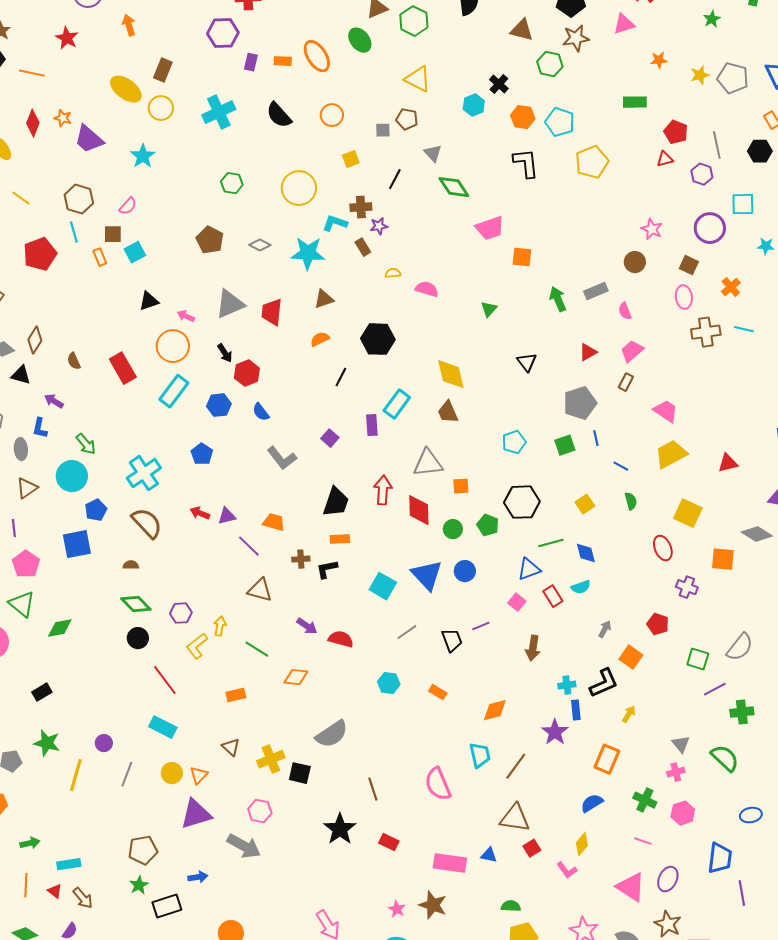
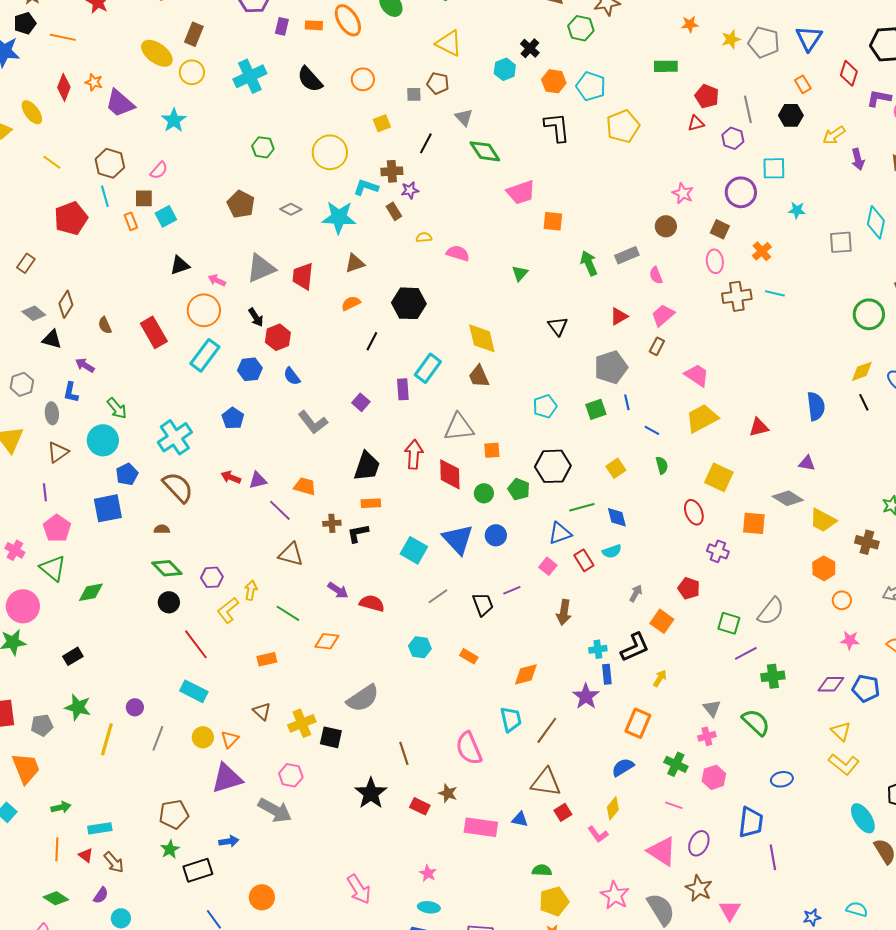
brown star: (433, 905) -> (448, 793), moved, size x0.7

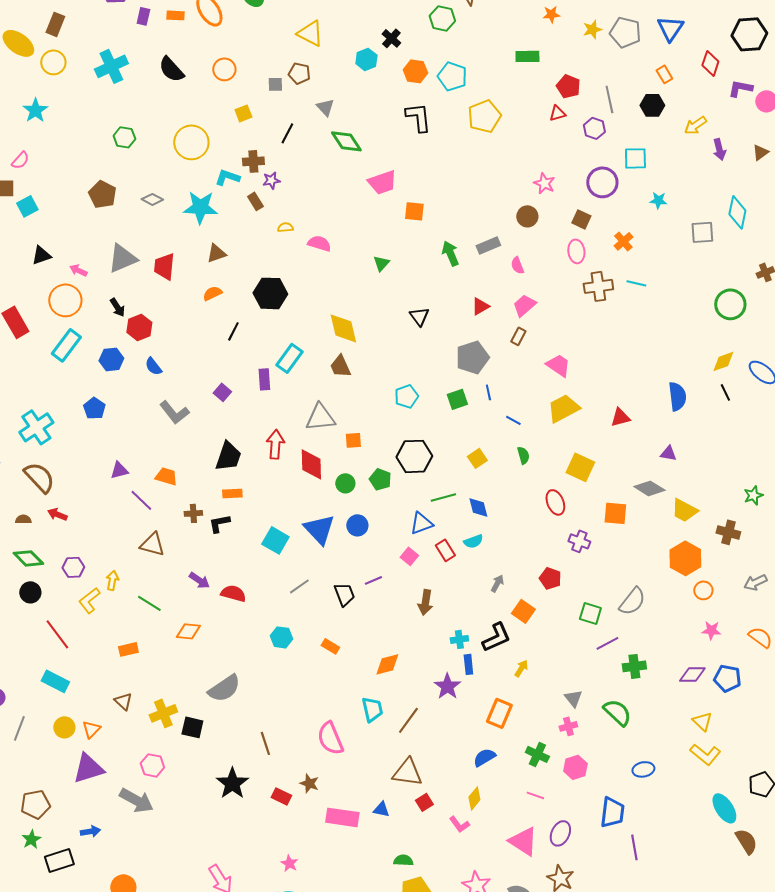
red arrow: (231, 477) -> (57, 514), moved
orange hexagon: (824, 568) -> (685, 558), size x1.4

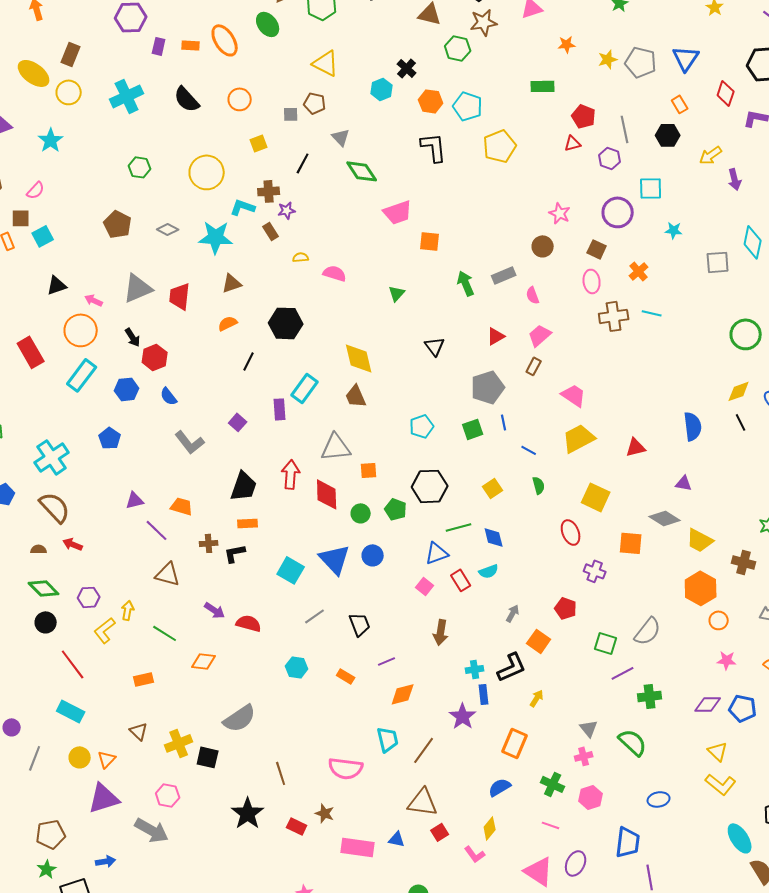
purple line: (373, 580) -> (387, 661), moved
pink semicircle: (330, 738) -> (346, 768), turned -60

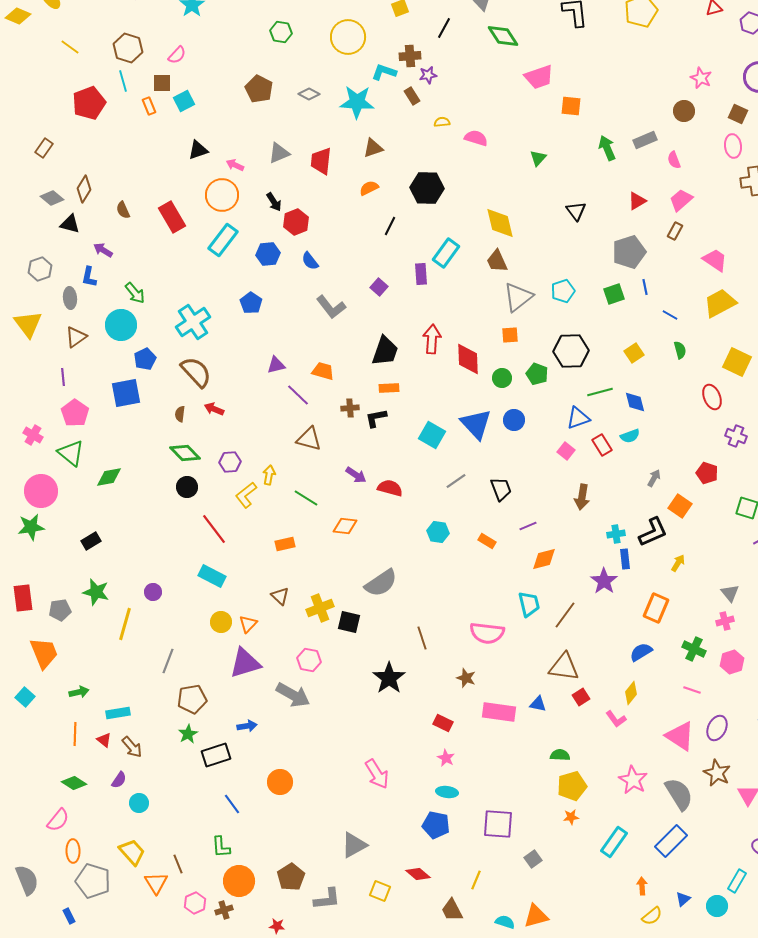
gray triangle: (138, 288) -> (279, 153), size x0.7
gray triangle: (336, 447) -> (518, 297), moved, turned -32
brown semicircle: (39, 549) -> (180, 414), turned -84
gray line: (35, 758) -> (168, 661), moved
red rectangle: (297, 826) -> (443, 723), moved

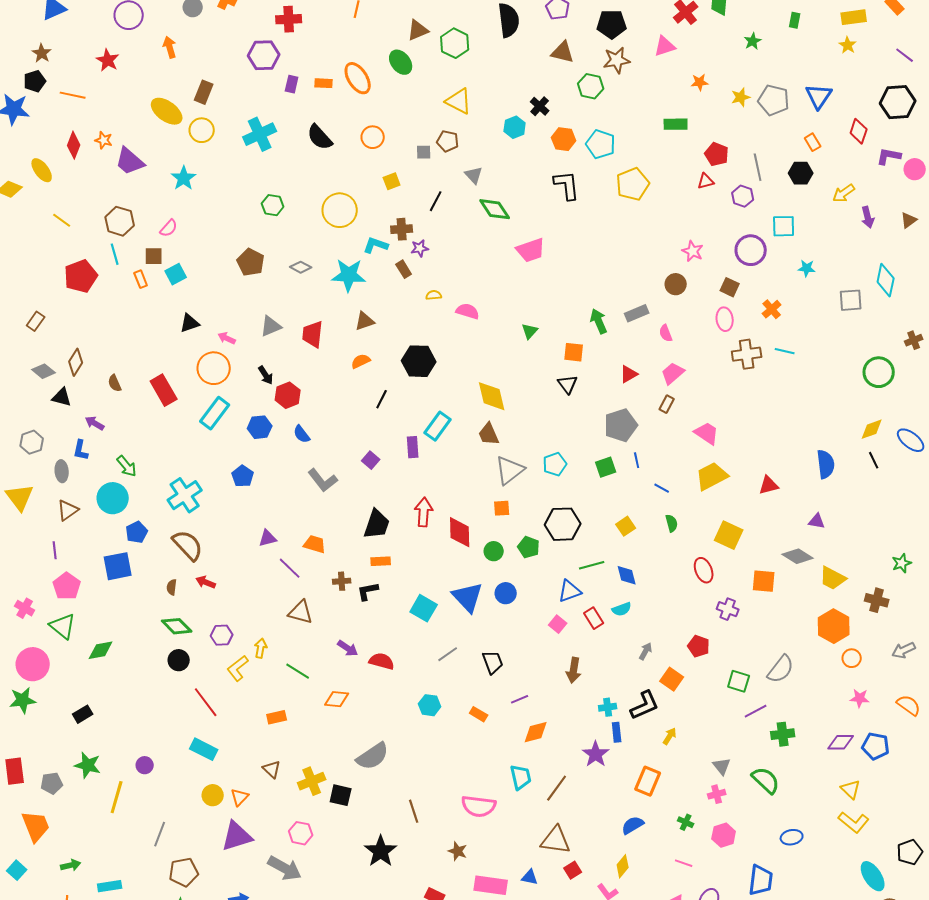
orange square: (571, 106) -> (574, 352), moved
green cross: (694, 649) -> (686, 822), size x0.7

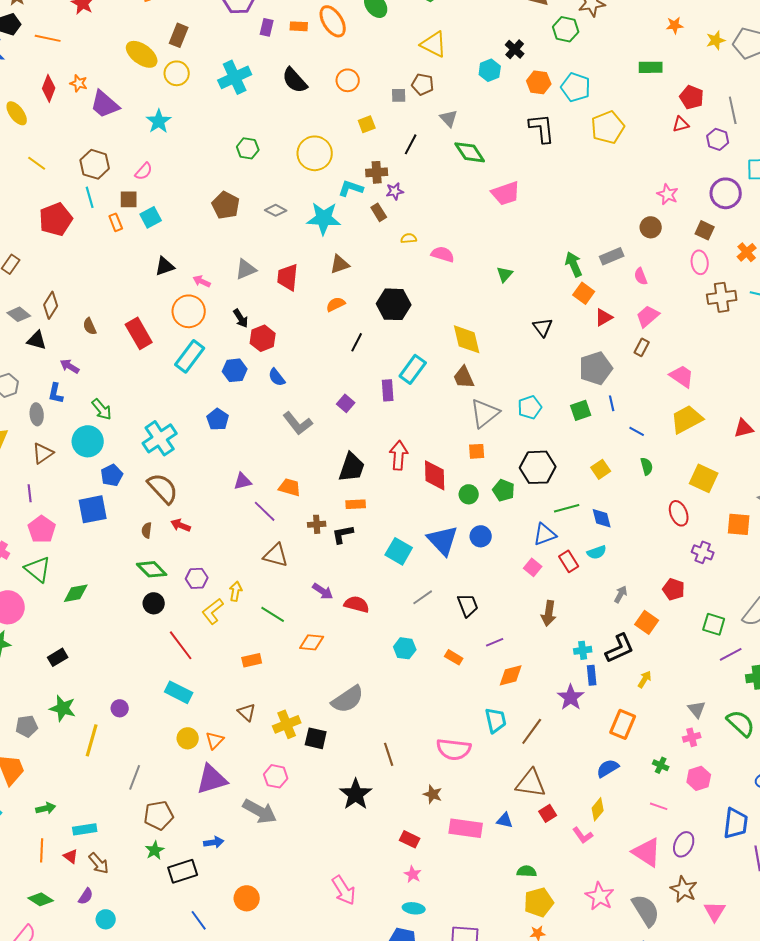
orange square: (574, 352) -> (584, 293), moved, turned 30

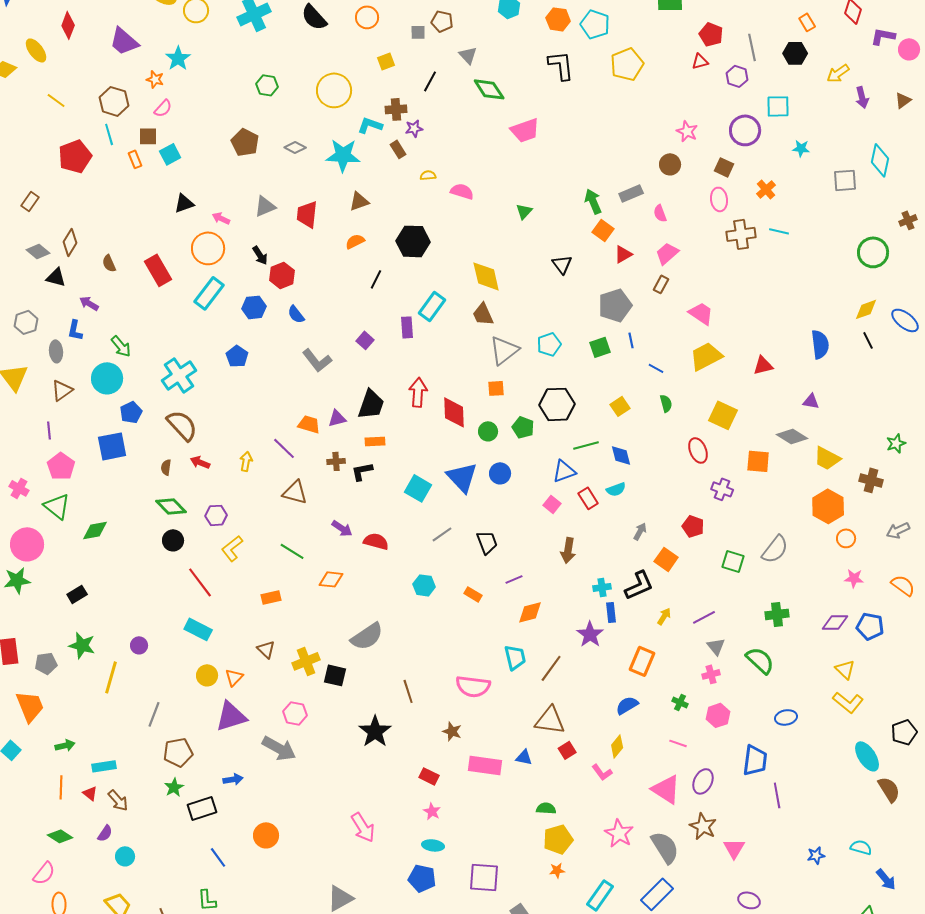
orange star: (79, 83) -> (155, 79), moved
purple triangle: (243, 481) -> (337, 418), moved
yellow arrow: (236, 591) -> (246, 461), moved
purple line: (731, 654) -> (704, 617), moved

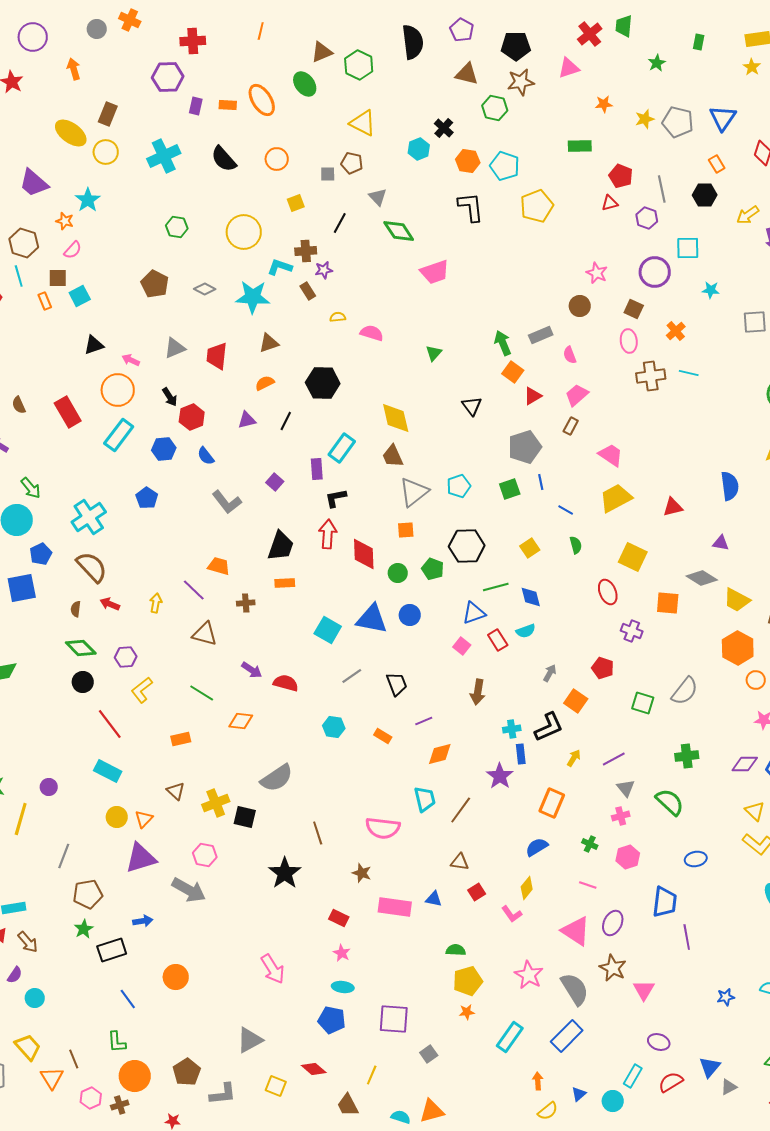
purple triangle: (337, 418) -> (247, 420), moved
black L-shape: (362, 471) -> (336, 498), moved
blue triangle: (462, 477) -> (372, 619), turned -36
brown triangle: (550, 720) -> (460, 862), size x0.6

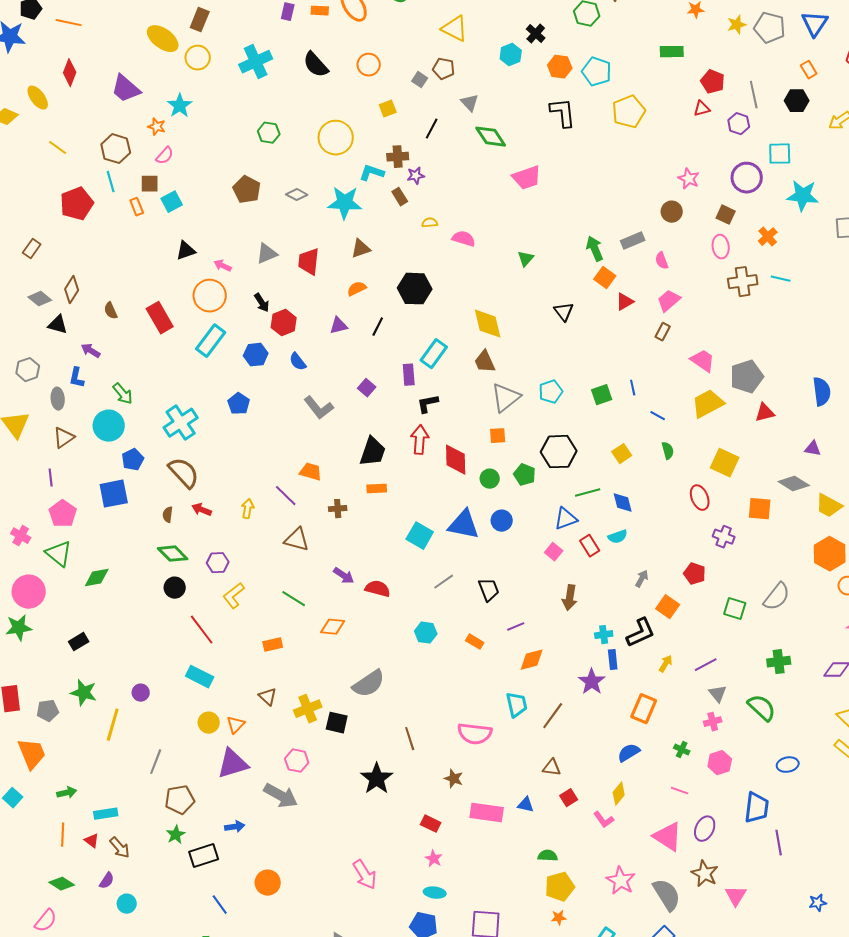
gray square: (328, 174) -> (420, 80), turned 35
cyan star: (711, 290) -> (803, 196), size x1.8
gray pentagon: (525, 447) -> (747, 377), moved

